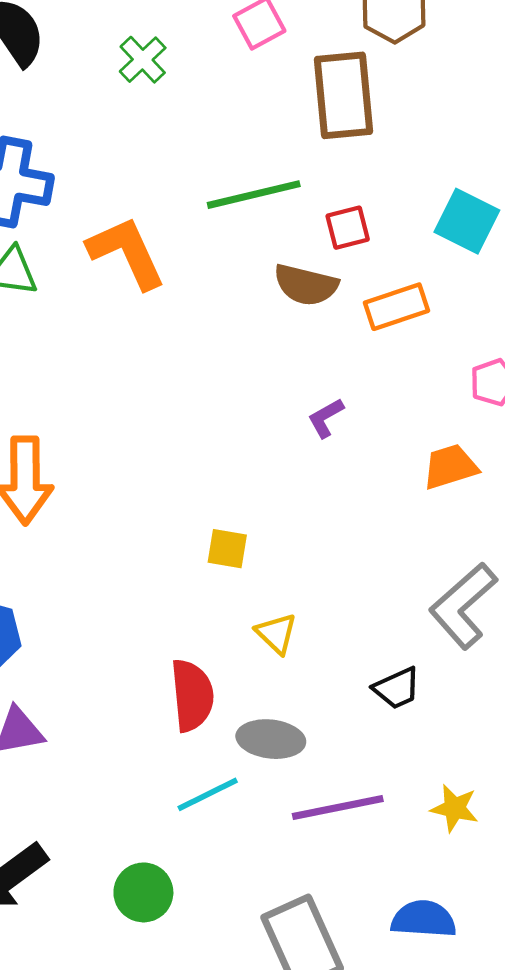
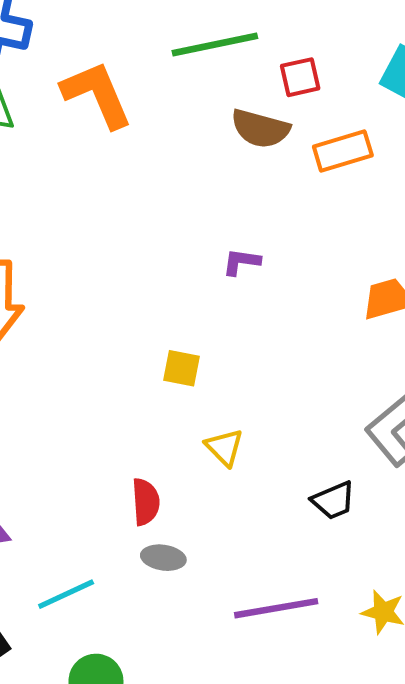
purple L-shape: (326, 418) -> (241, 262), moved, turned 36
red semicircle: (192, 695) -> (146, 502), size x0.7
gray ellipse: (271, 739) -> (163, 558), moved, size x0.7
cyan line: (208, 794) -> (66, 594), moved

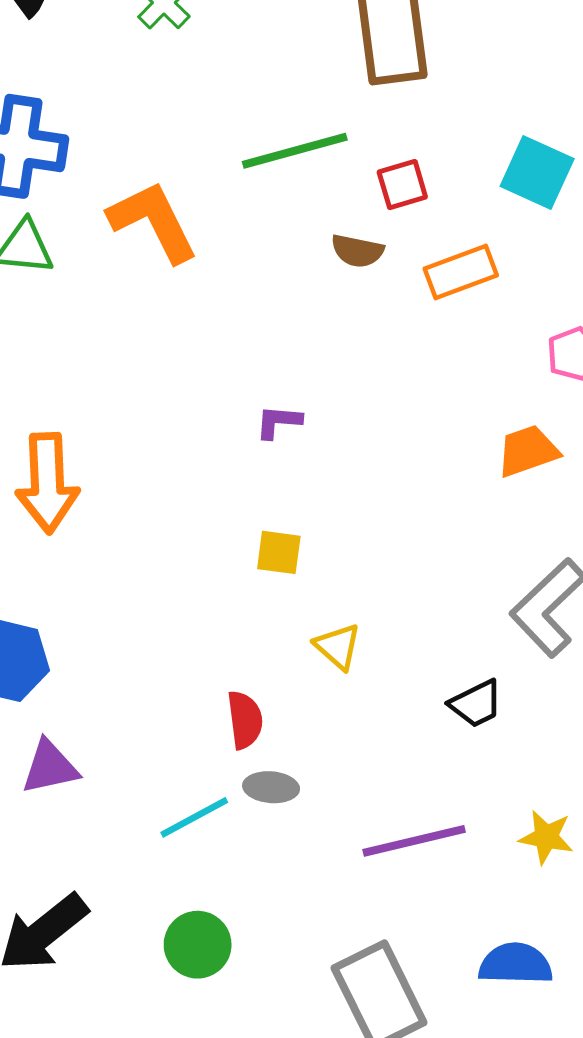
brown semicircle: (260, 129) -> (357, 251), size x0.7
purple L-shape: (241, 262) -> (278, 422), moved
cyan line: (66, 594) -> (194, 817), moved

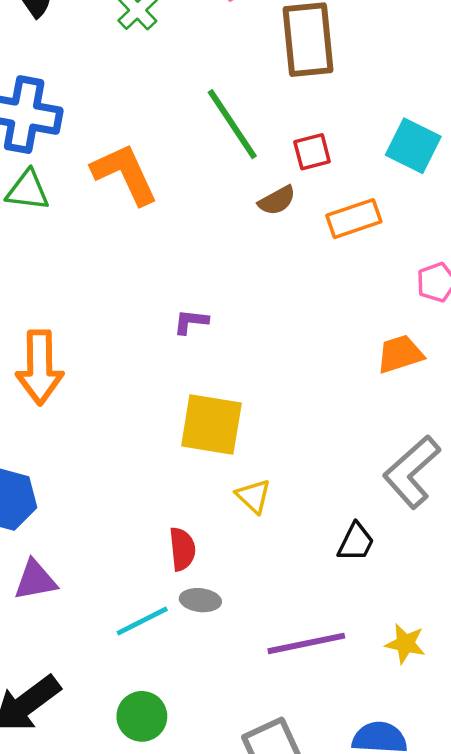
green line: (295, 151) -> (232, 124), turned 70
brown semicircle: (357, 251) -> (277, 200), turned -42
purple L-shape: (278, 422) -> (191, 322), moved
yellow square: (279, 552) -> (211, 425), size x1.8
black trapezoid: (476, 704) -> (356, 542), turned -39

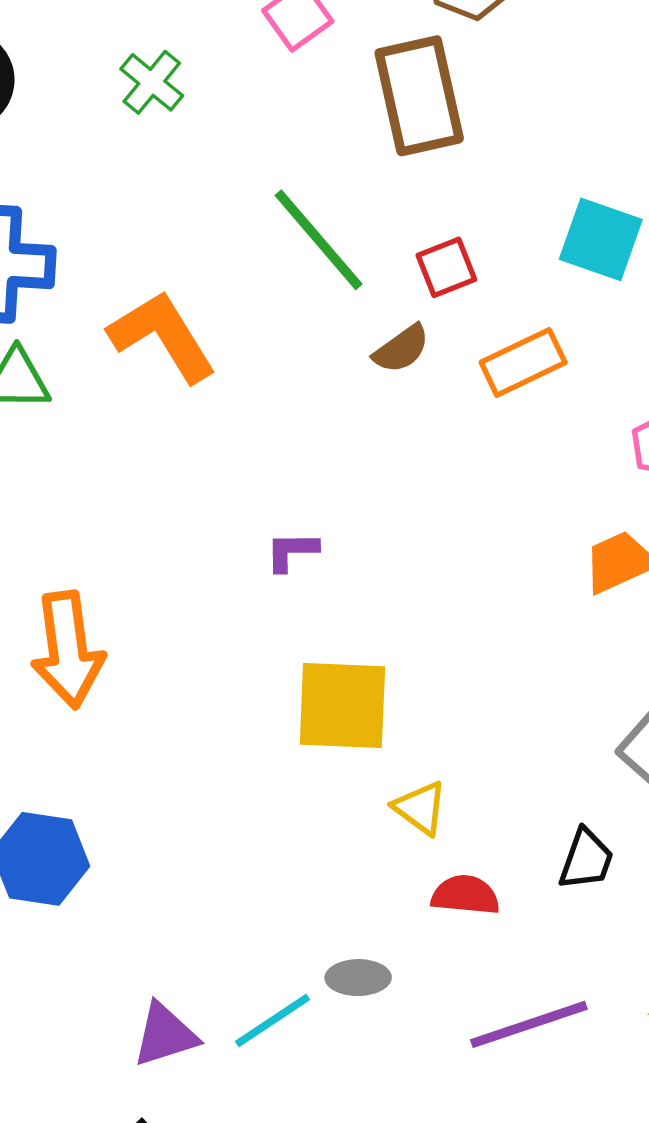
red semicircle: (182, 549) -> (465, 895), moved, turned -72
purple triangle: (35, 580) -> (165, 1035), moved

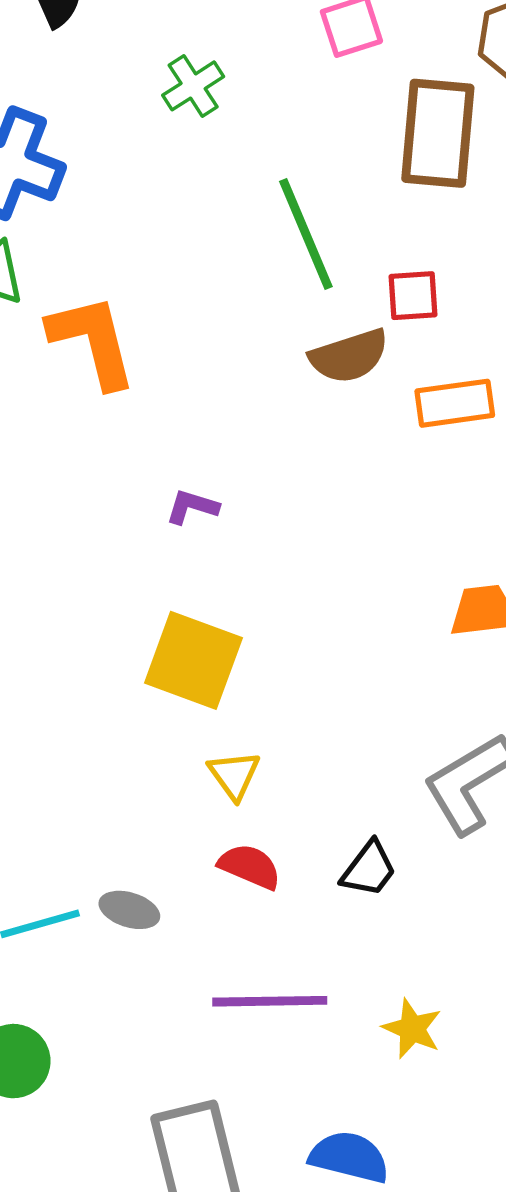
green cross: (152, 82) -> (193, 86), moved
orange L-shape: (162, 336) -> (93, 341), moved
brown semicircle: (401, 349) -> (349, 356), size x1.4

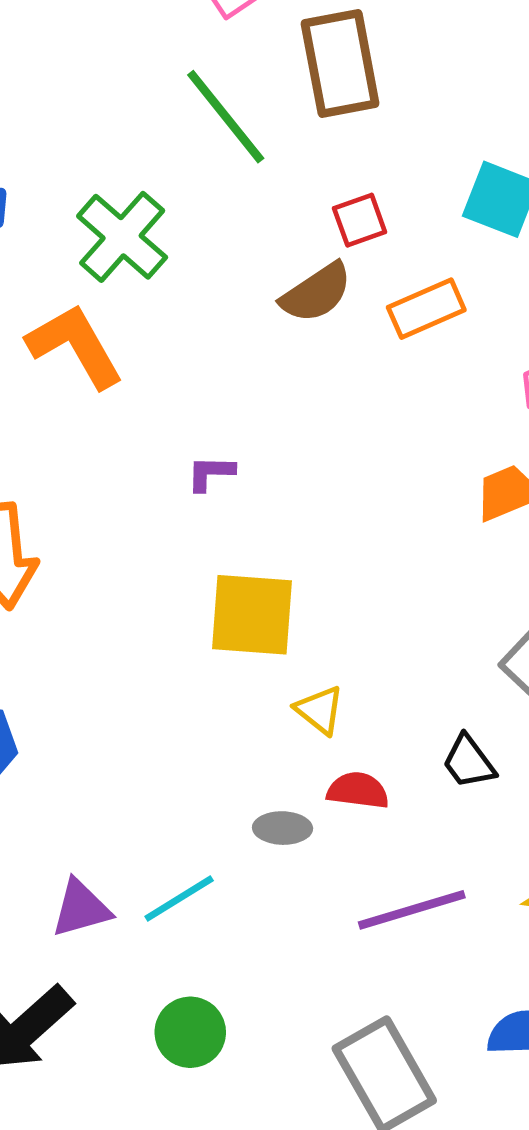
green cross: (193, 86) -> (122, 237), moved, size x1.6
green line: (306, 234) -> (226, 117), moved
black trapezoid: (369, 869) -> (469, 762), turned 122
gray ellipse: (129, 910) -> (283, 828), moved

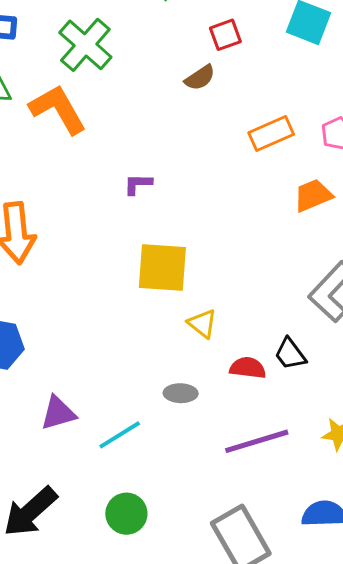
brown semicircle: (316, 293) -> (200, 78), size x0.7
orange rectangle: (426, 309) -> (271, 133), moved
red semicircle: (358, 790) -> (248, 368), moved
purple triangle: (81, 908) -> (58, 413), moved

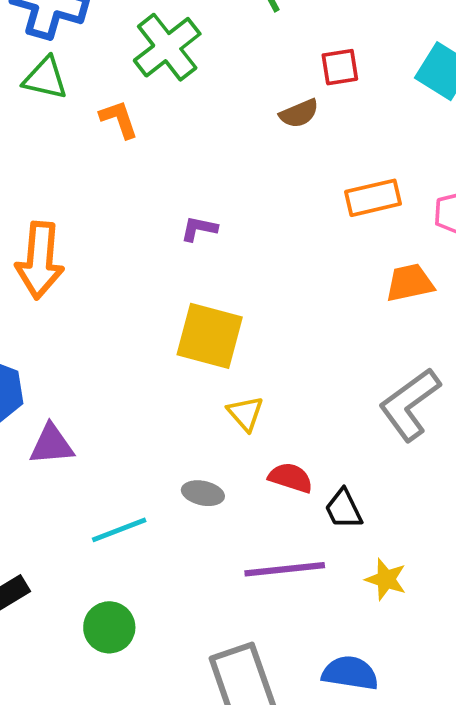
orange L-shape: (58, 109) -> (119, 119), size x0.6
black trapezoid: (290, 354) -> (344, 509), moved
purple triangle: (58, 413) -> (52, 445), moved

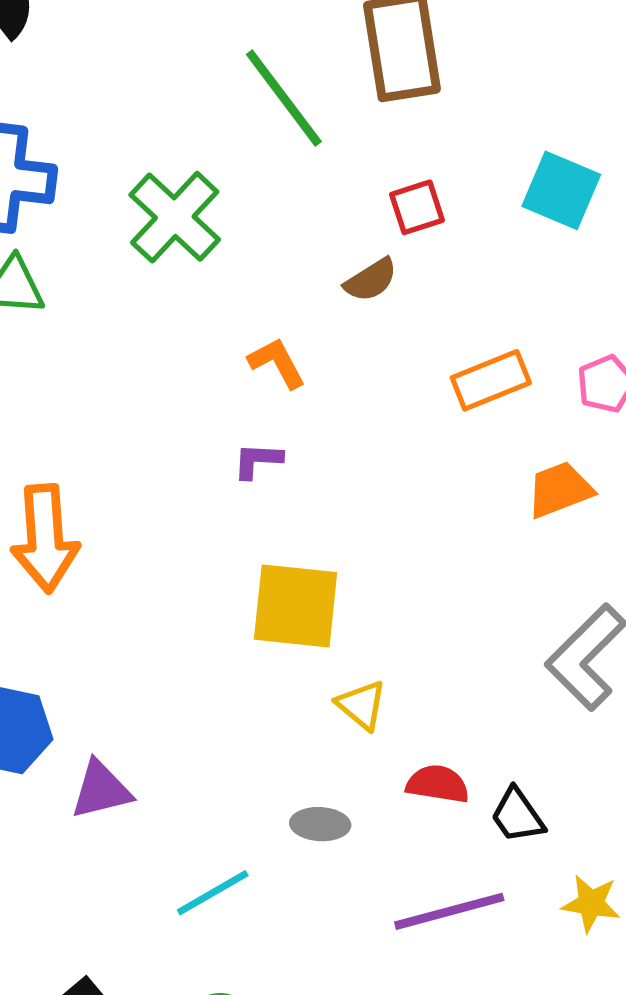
orange L-shape: (119, 119) -> (277, 363), moved

